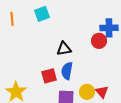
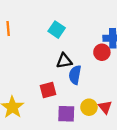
cyan square: (42, 14) -> (57, 30), moved, turned -35
blue semicircle: (67, 71) -> (75, 75), moved

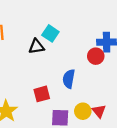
black triangle: (64, 61) -> (36, 46), moved

